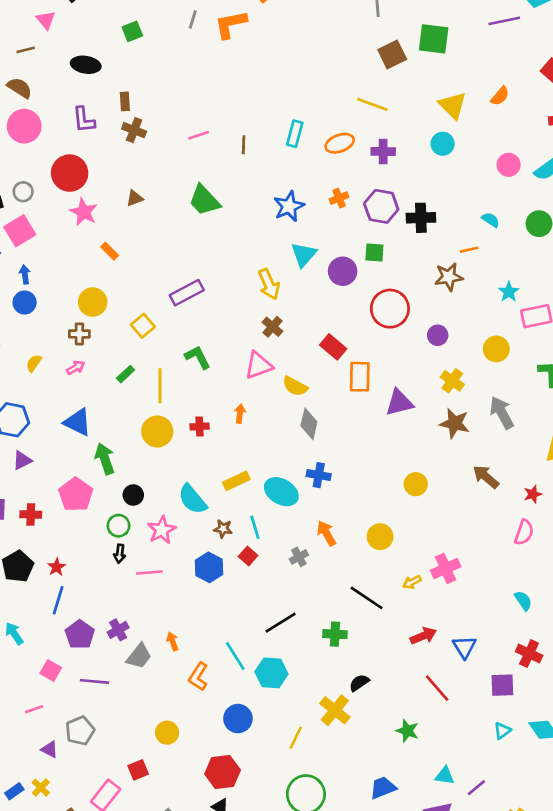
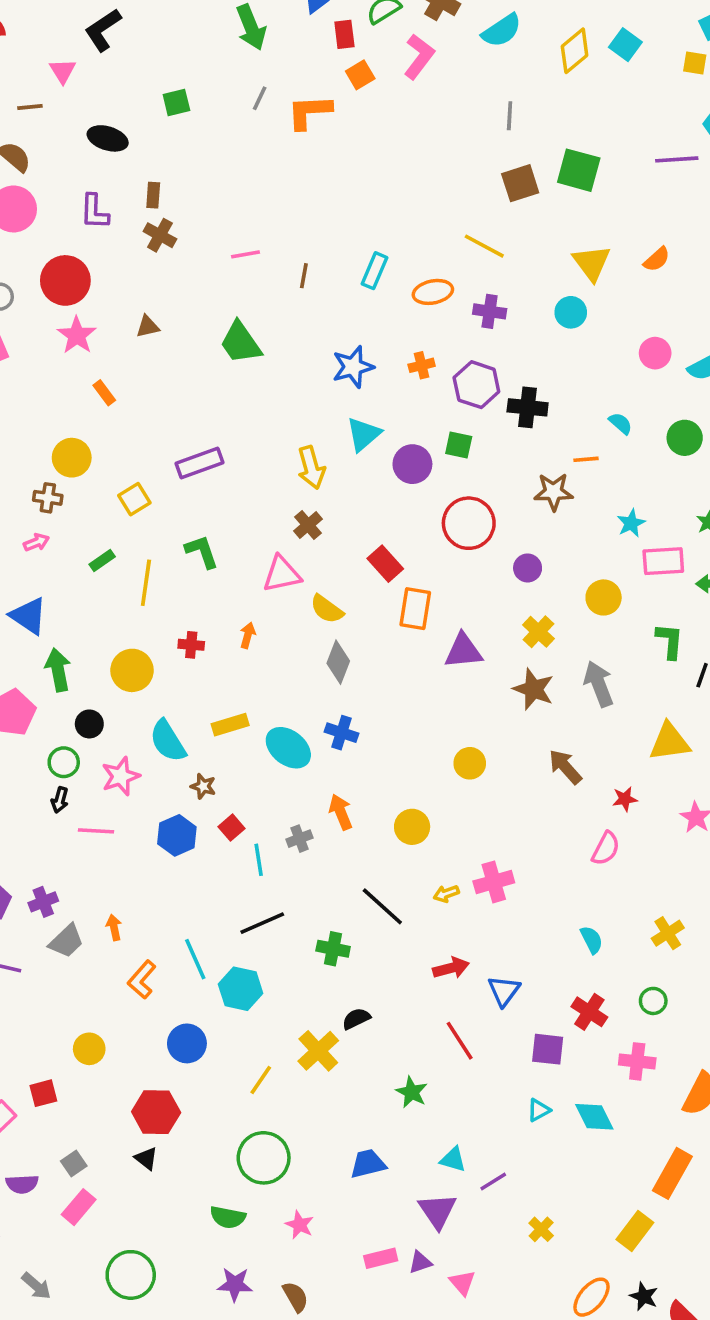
yellow circle: (157, 431) -> (132, 670), moved
cyan line: (255, 527) -> (259, 860), moved

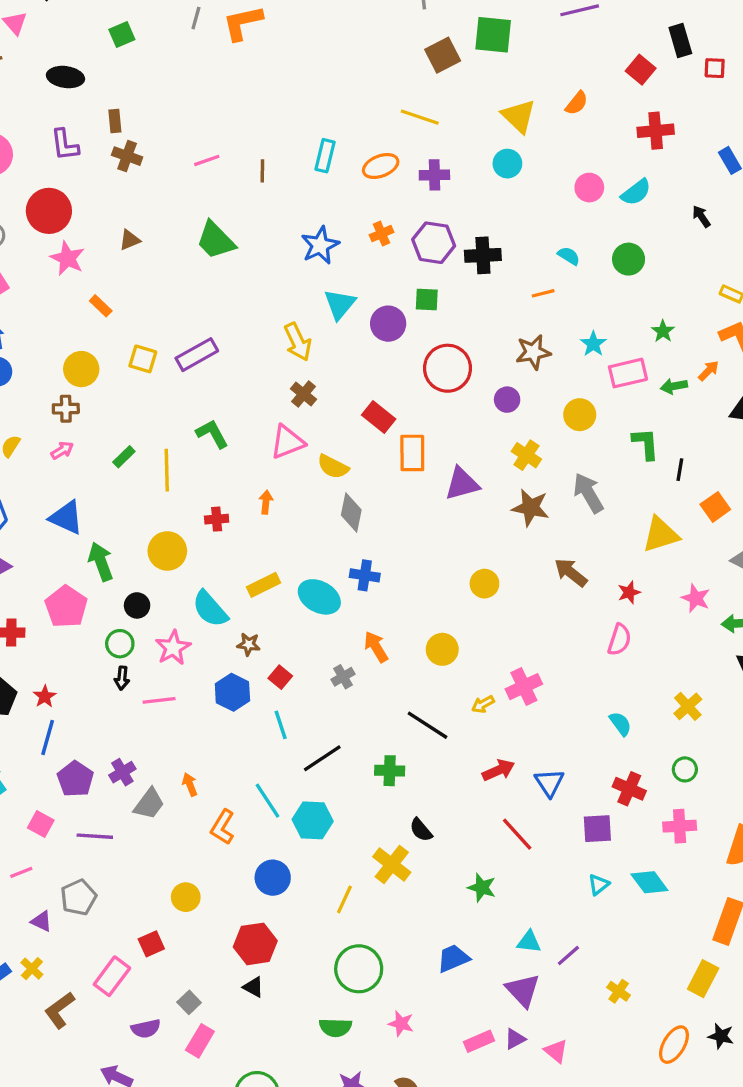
brown star: (553, 492) -> (533, 352), moved
yellow square: (134, 499) -> (143, 359), moved, turned -32
cyan line: (259, 860) -> (281, 725), moved
black semicircle: (356, 1019) -> (421, 830), turned -95

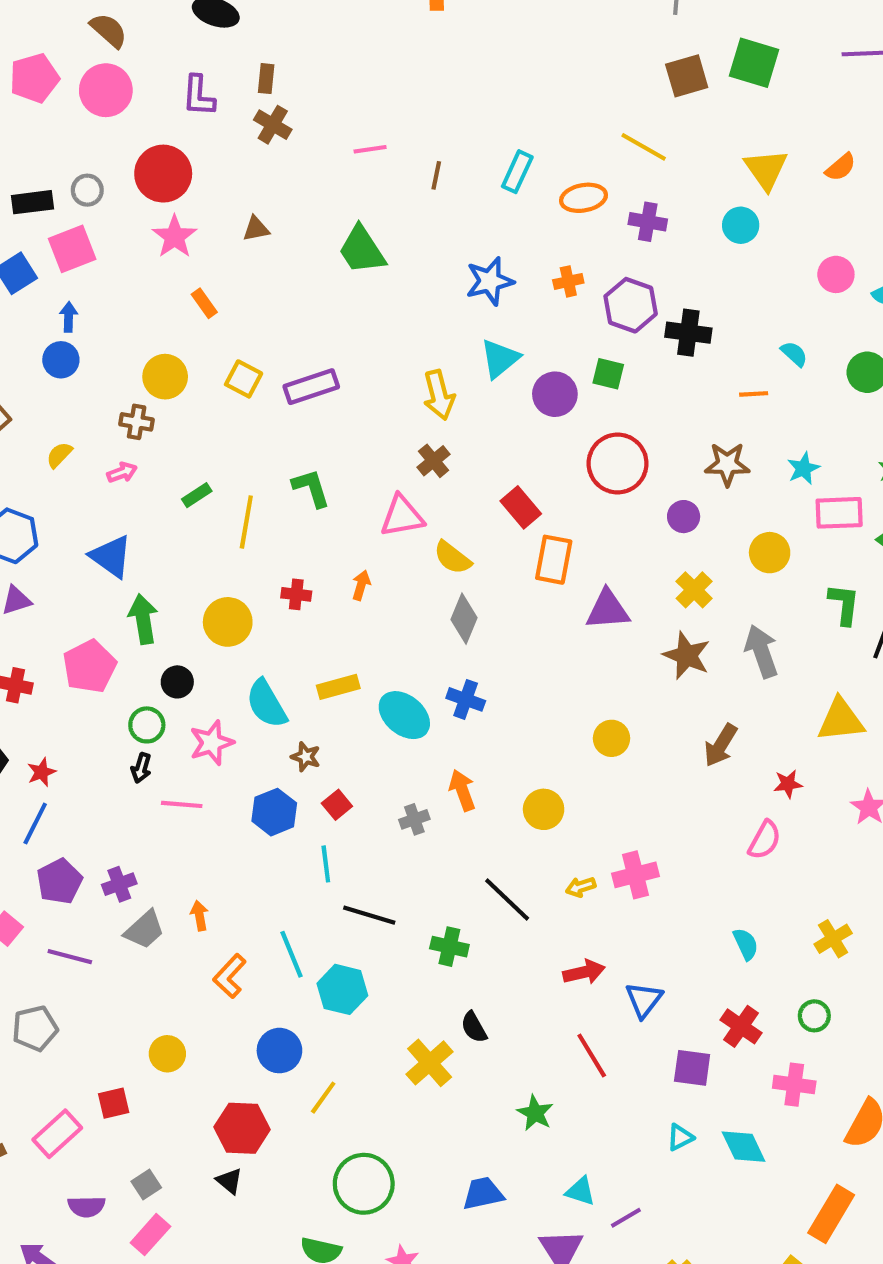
brown arrow: (571, 572) -> (721, 745), turned -108
black line: (322, 758) -> (369, 915), turned 39
yellow line: (344, 899) -> (323, 1098), moved

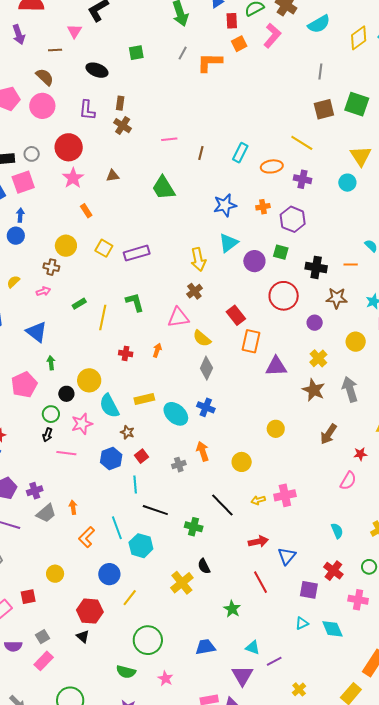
black cross: (688, 333) -> (316, 267), moved
green arrow: (143, 619) -> (51, 363), size x0.6
yellow circle: (228, 622) -> (89, 380), moved

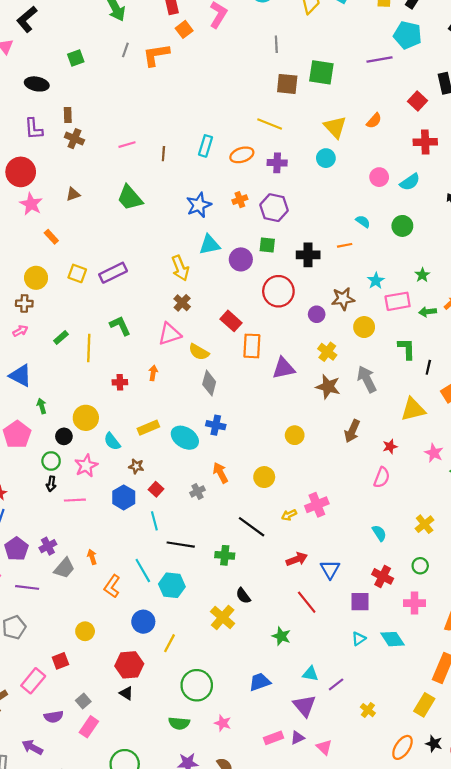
brown square: (324, 109) -> (287, 84), turned 30
cyan triangle: (228, 243) -> (210, 245), turned 35
brown star: (337, 298) -> (343, 299), moved
cyan semicircle: (109, 406) -> (112, 441), size x0.7

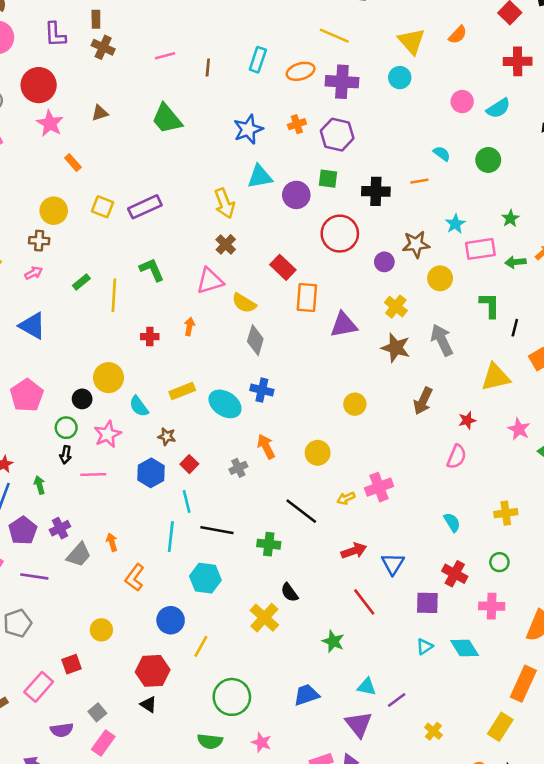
purple cross: (277, 163) -> (342, 82), size x1.4
green arrow: (42, 406) -> (39, 485), moved
yellow cross: (425, 524) -> (506, 513), turned 30
cyan line: (143, 571) -> (171, 537), moved, turned 35

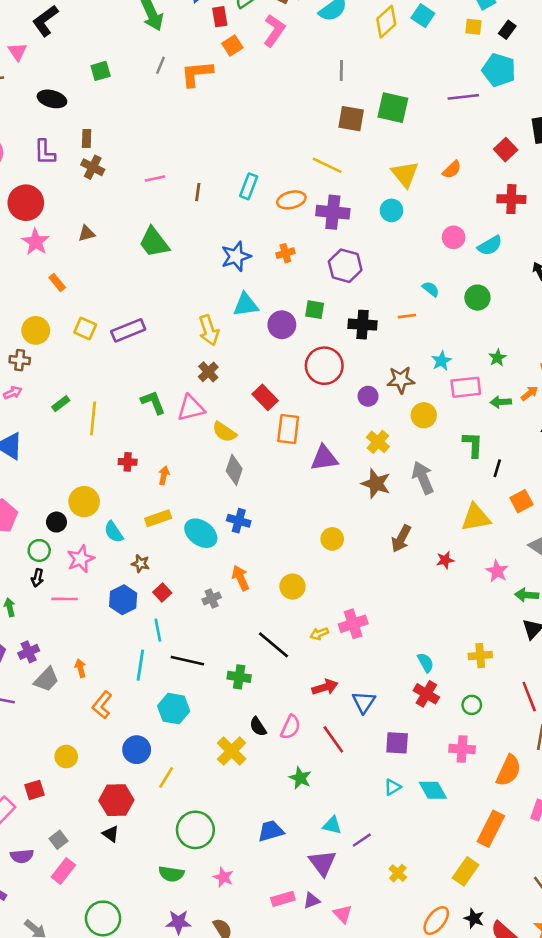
purple hexagon: (337, 135) -> (345, 266), moved
green L-shape: (152, 270) -> (153, 402), moved
orange arrow: (189, 326) -> (164, 475), moved
pink semicircle: (457, 457) -> (291, 727), moved
red cross: (455, 574) -> (426, 694), moved

